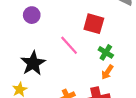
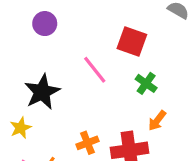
orange arrow: (107, 72) -> (157, 121), moved

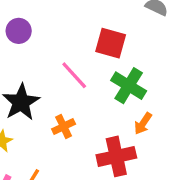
green cross: (146, 83) -> (129, 86), size x1.5
orange cross: (87, 143) -> (64, 126), moved

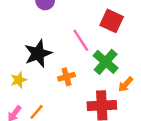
green cross: (129, 86) -> (106, 62), moved

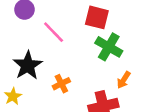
pink line: (81, 40) -> (54, 32), moved
green cross: (106, 62) -> (109, 47), moved

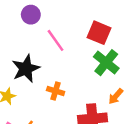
orange cross: (61, 84) -> (56, 91), turned 35

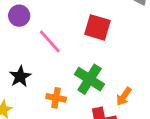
green cross: (106, 63) -> (90, 79), moved
black star: (26, 69) -> (20, 77), size x0.7

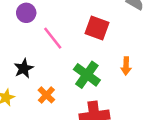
orange arrow: (124, 96) -> (126, 66), moved, turned -36
orange cross: (56, 98) -> (46, 95), moved, turned 30

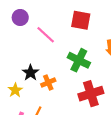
black star: (24, 68) -> (31, 73), moved
orange cross: (46, 95) -> (48, 83), turned 32

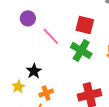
green cross: (79, 60) -> (81, 50), moved
orange cross: (48, 83) -> (46, 93), moved

